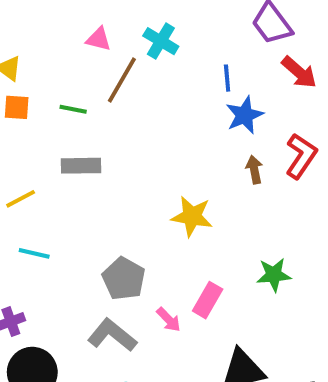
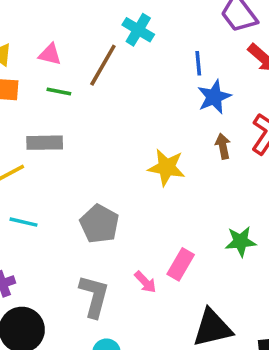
pink triangle: (98, 39) -> (50, 54), moved
gray rectangle: (81, 166) -> (45, 143), moved
yellow star: (192, 216) -> (166, 167), moved
gray pentagon: (124, 279) -> (99, 224), moved
gray L-shape: (112, 335) -> (94, 296), turned 66

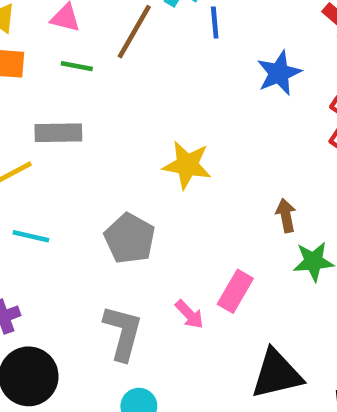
blue line: (198, 63) -> (215, 22), moved
brown arrow: (223, 146) -> (286, 216), moved
yellow star: (166, 167) -> (187, 165), moved

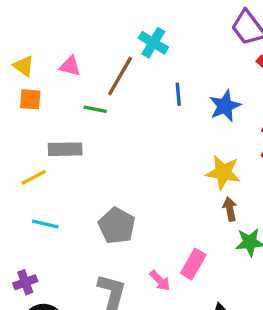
blue line: (215, 22) -> (178, 94), moved
green line: (77, 66) -> (95, 109), moved
yellow star: (187, 165) -> (223, 172), moved

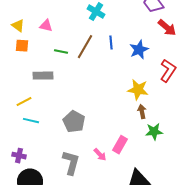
brown line: (120, 76) -> (85, 47), moved
yellow line: (34, 177) -> (24, 102), moved
purple cross: (25, 282) -> (19, 156), turned 32

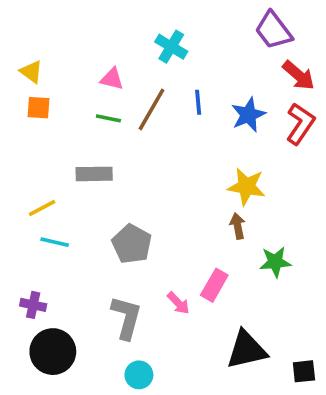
pink triangle: (46, 26) -> (112, 79), moved
red L-shape: (168, 71) -> (300, 124), moved
gray rectangle: (43, 76) -> (94, 174), moved
brown arrow: (142, 112) -> (238, 226), moved

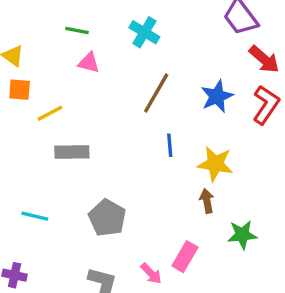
blue line: (198, 102) -> (170, 145), moved
brown line: (151, 109) -> (156, 93), moved
green line: (108, 118) -> (77, 31), moved
yellow line: (42, 208) -> (50, 113), moved

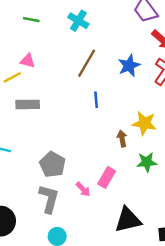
pink triangle: (89, 63) -> (28, 61), moved
yellow star: (215, 164) -> (144, 123), moved
gray pentagon: (107, 218) -> (52, 165), moved

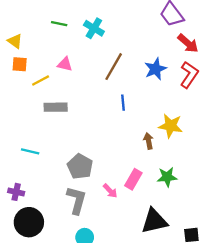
cyan cross: (78, 21) -> (94, 28), moved
pink triangle: (28, 61) -> (65, 64), moved
green star: (147, 162) -> (167, 177), moved

